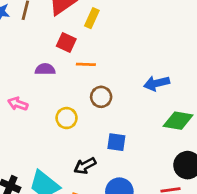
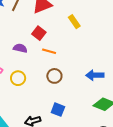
yellow rectangle: (92, 18) -> (74, 22), moved, turned -72
yellow circle: (67, 118) -> (18, 78), moved

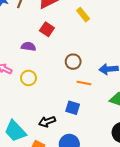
orange line: (49, 51) -> (84, 83), moved
brown circle: (54, 76) -> (73, 62), moved

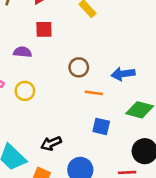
red square: (47, 29) -> (44, 29), turned -32
blue square: (73, 108) -> (101, 126), moved

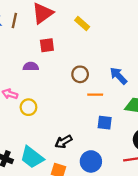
blue arrow: (123, 74) -> (118, 76), turned 60
yellow circle: (25, 91) -> (28, 107), moved

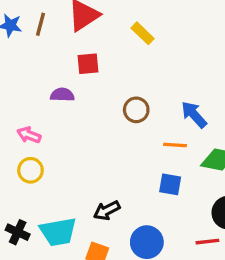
orange line: (95, 95) -> (175, 145), moved
yellow circle: (28, 107) -> (30, 170), moved
cyan trapezoid: (32, 157) -> (58, 232), turned -50

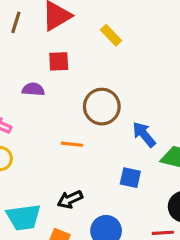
brown circle: (136, 110) -> (102, 107), size x1.5
blue arrow: (194, 115) -> (144, 134), moved
orange line: (175, 145) -> (72, 144), moved

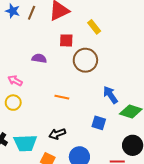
red square: (59, 61) -> (66, 40), moved
brown circle: (102, 107) -> (85, 60), moved

